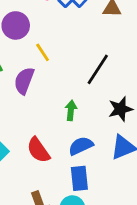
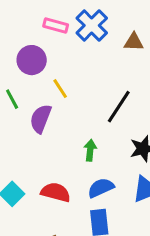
red semicircle: (38, 150) -> (56, 192), turned 140

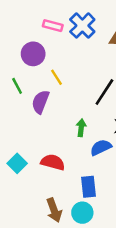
blue semicircle: (101, 188) -> (101, 147), moved

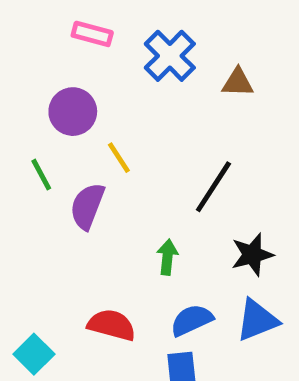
pink rectangle: (53, 26) -> (92, 34), moved
blue semicircle: (101, 147) -> (192, 320), moved
cyan square: (17, 163) -> (34, 354), moved

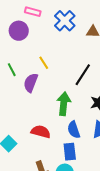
purple circle: (73, 112) -> (19, 31), moved
green arrow: (167, 257) -> (64, 104), size x1.6
blue semicircle: (192, 320) -> (74, 130), turned -84

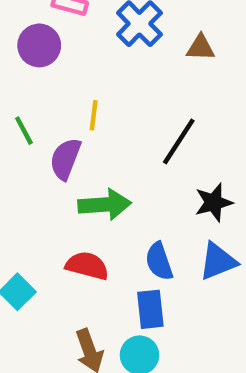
yellow line: (44, 63) -> (94, 115), turned 40
green arrow: (64, 104) -> (105, 205), moved, turned 80

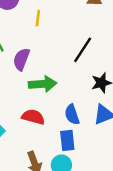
yellow line: (94, 115) -> (38, 18), moved

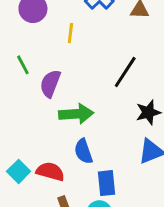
blue semicircle: (72, 115) -> (83, 151), moved
red semicircle: (33, 117) -> (50, 171), moved

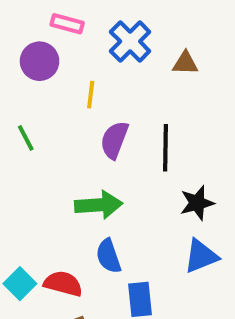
black line: (125, 72) -> (166, 148), turned -32
purple semicircle: (50, 84) -> (114, 140), moved

